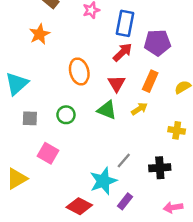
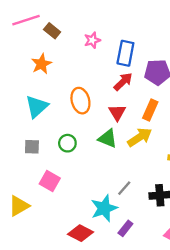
cyan triangle: (17, 84) -> (37, 107), moved
yellow arrow: (139, 109) -> (140, 137), size x1.5

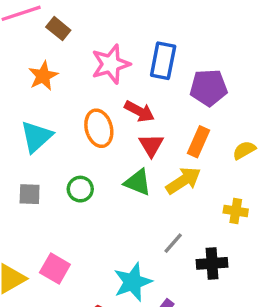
pink star: (92, 40) -> (111, 64), moved, size x1.6
red arrow: (123, 82) -> (139, 111), moved, turned 72
pink square: (50, 181) -> (55, 268), moved
gray line: (124, 188) -> (173, 243), moved

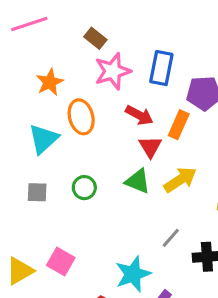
brown rectangle: (58, 29) -> (95, 38), moved
orange ellipse: (99, 128) -> (81, 117), moved
orange rectangle: (199, 142) -> (179, 125), moved

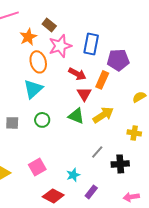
orange star: (50, 82) -> (28, 37), moved
orange ellipse: (81, 117) -> (38, 62), moved
cyan triangle: (43, 139) -> (33, 89), moved
pink square: (61, 261) -> (37, 167), moved, turned 30
cyan star: (133, 274) -> (73, 175), size x0.6

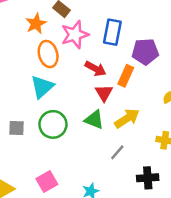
green circle: (42, 120) -> (53, 124), size x1.5
gray line: (97, 152) -> (117, 152), moved

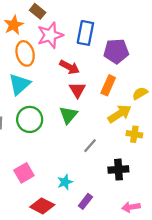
orange rectangle: (126, 76) -> (108, 85), moved
yellow arrow: (127, 118) -> (120, 114), moved
green triangle: (94, 120) -> (68, 115), turned 48

